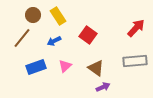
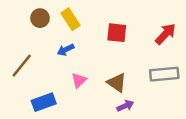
red square: (88, 35) -> (117, 33), moved, turned -30
brown line: (22, 38) -> (22, 66), moved
blue rectangle: (36, 67) -> (44, 102), moved

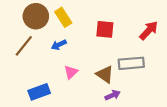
brown circle: (40, 18) -> (36, 16), size x1.5
brown line: (22, 66) -> (24, 46), moved
gray rectangle: (164, 74) -> (131, 63), moved

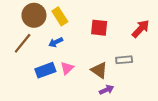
gray rectangle: (131, 63) -> (124, 60), size x0.7
blue rectangle: (39, 92) -> (45, 70), moved

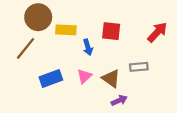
yellow rectangle: (60, 16) -> (66, 30), moved, turned -54
blue arrow: (56, 42) -> (88, 47), moved, turned -80
pink triangle: (67, 68) -> (84, 76), moved

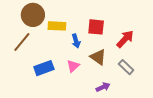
red arrow: (157, 32) -> (125, 39), moved
gray rectangle: (139, 67) -> (126, 67), moved, turned 49
brown triangle: (111, 78) -> (98, 57), moved

